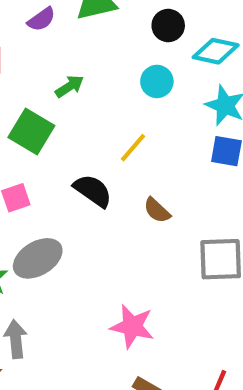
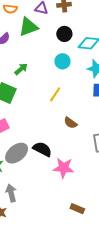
black semicircle: (93, 191) -> (42, 149), moved
pink star: (132, 326) -> (64, 168), moved

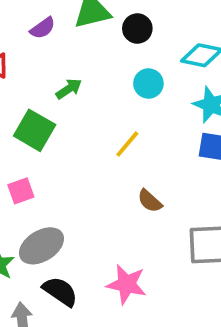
black circle: (64, 34) -> (137, 28), moved
black semicircle: (42, 149) -> (60, 291), moved

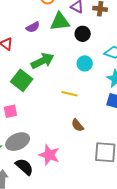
green arrow: (69, 89) -> (43, 61), size x1.6
yellow line: (127, 144) -> (69, 94), turned 56
pink star: (127, 284) -> (49, 155), moved

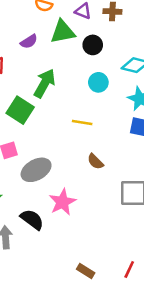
green arrow: (43, 61) -> (45, 83), turned -30
gray ellipse: (18, 142) -> (36, 170), moved
pink star: (49, 155) -> (62, 202), turned 30

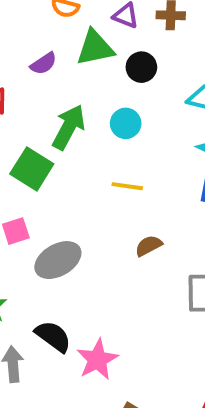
cyan circle: (98, 82) -> (126, 123), moved
brown semicircle: (95, 162) -> (149, 246), turned 108
pink star: (62, 202) -> (97, 359), moved

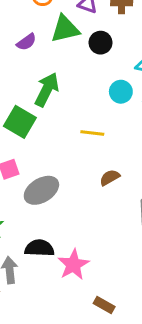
cyan circle: (126, 123) -> (121, 92), moved
black semicircle: (53, 336) -> (39, 248), turned -32

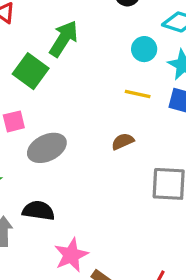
yellow line: (92, 133) -> (138, 94), moved
pink star: (73, 265) -> (71, 255), moved

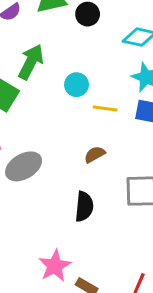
cyan circle: (144, 49) -> (77, 85), moved
black semicircle: (38, 211) -> (84, 207), moved, turned 92

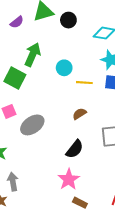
black semicircle: (84, 207) -> (75, 149), turned 36
pink star: (55, 266) -> (69, 179), moved

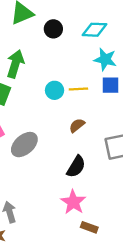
black circle: (68, 20) -> (53, 29), moved
cyan circle: (64, 68) -> (55, 90), moved

